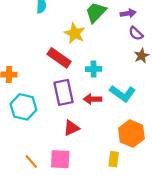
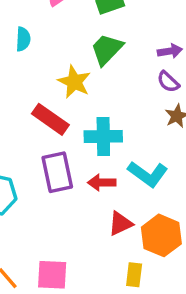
purple arrow: (128, 13) -> (170, 51), moved
cyan cross: (94, 69) -> (103, 136), size x1.5
red triangle: (71, 128) -> (120, 223), moved

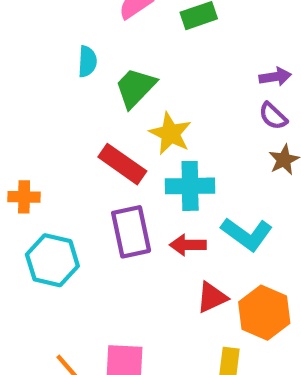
green trapezoid: (107, 49) -> (135, 88), moved
yellow star: (74, 82) -> (170, 134), moved

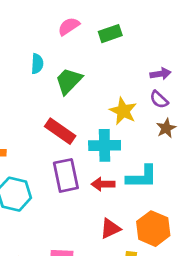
yellow star: (170, 134) -> (123, 111), moved
cyan L-shape: (247, 234) -> (142, 177), turned -36
red triangle: (212, 297) -> (110, 229), moved

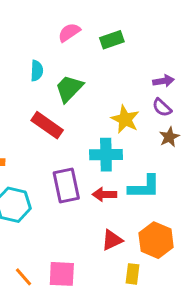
red rectangle: (60, 131) -> (47, 125), moved

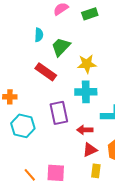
yellow star: (125, 119) -> (87, 64), moved, turned -30
red arrow: (105, 194) -> (85, 130), moved
yellow rectangle: (132, 274) -> (96, 171), moved

